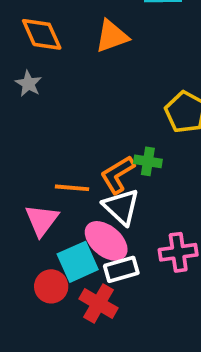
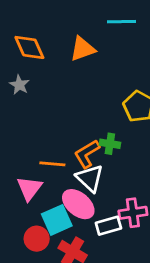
white rectangle: (121, 269) -> (108, 226), moved

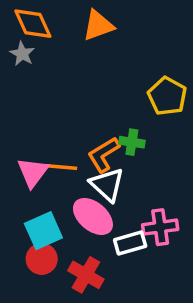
gray star: (19, 85) -> (22, 54), moved
pink triangle: (29, 188) -> (33, 172), moved
cyan square: (57, 220) -> (43, 231), moved

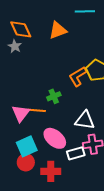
green cross: (132, 142) -> (54, 96), moved, turned -32
orange L-shape: (104, 155) -> (78, 76), moved
white triangle: (107, 185) -> (85, 120), moved, turned -35
red cross: (86, 275) -> (51, 171), turned -30

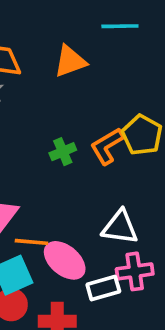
green cross: (54, 96) -> (63, 152), moved
orange line: (37, 110) -> (31, 242), moved

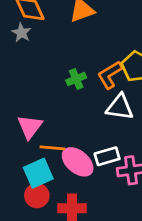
white triangle: (120, 227) -> (120, 107), moved
white rectangle: (103, 288) -> (107, 156), moved

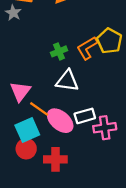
white triangle: (120, 107) -> (67, 81), moved
orange line: (52, 148) -> (39, 109), turned 30

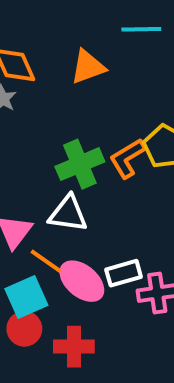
green cross: (59, 51) -> (80, 164), size x1.6
white triangle: (67, 81) -> (68, 214), moved

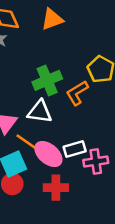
orange L-shape: (127, 158) -> (77, 93), moved
red cross: (74, 347) -> (56, 188), moved

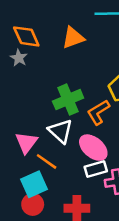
white triangle: (40, 112) -> (60, 131), turned 35
pink ellipse: (48, 154) -> (93, 148), moved

